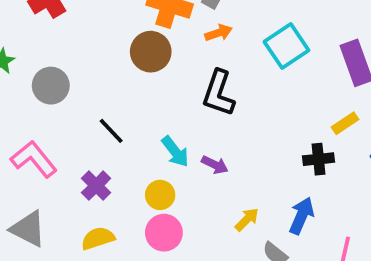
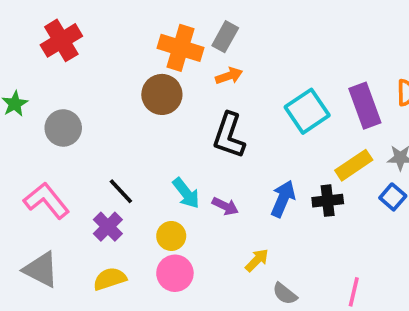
cyan square: (286, 46) -> (307, 111), moved
yellow rectangle: (345, 123) -> (354, 165), size x1.4
black line: (111, 131) -> (121, 191), moved
blue arrow: (302, 216) -> (283, 199), moved

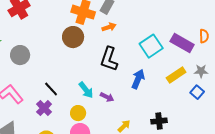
purple rectangle: (365, 106) -> (182, 43), turned -40
blue arrow: (283, 199) -> (138, 79), moved
black cross: (328, 201) -> (159, 121), moved

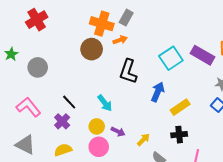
orange arrow: (109, 27) -> (120, 40), moved
yellow rectangle: (176, 75) -> (180, 107), moved
purple arrow: (107, 97) -> (118, 132), moved

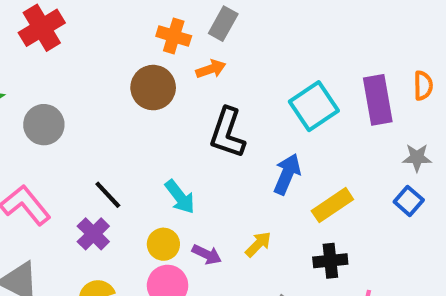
orange cross: (102, 24) -> (174, 36), size x0.7
purple rectangle: (203, 55) -> (378, 100), turned 50
yellow arrow: (143, 140) -> (258, 244), moved

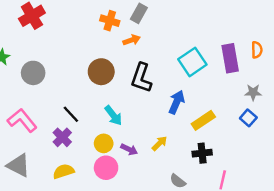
brown circle: (153, 88) -> (101, 72), moved

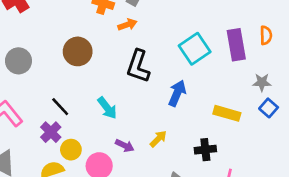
brown circle: (101, 72) -> (78, 51), moved
blue square: (248, 118) -> (269, 108), moved
yellow rectangle: (203, 120) -> (227, 113), moved, turned 50
yellow circle: (104, 143) -> (71, 150), moved

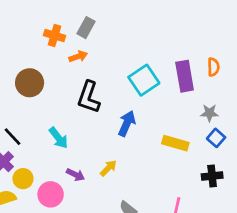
black cross: (205, 150) -> (212, 176), moved

